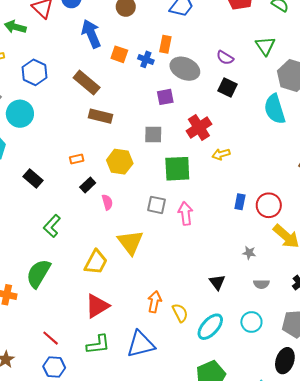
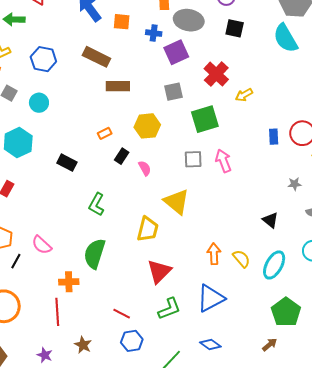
blue cross: (146, 59) -> (154, 33), moved
purple square: (165, 97) -> (176, 52), size x1.4
cyan circle: (20, 114) -> (39, 103), size x0.7

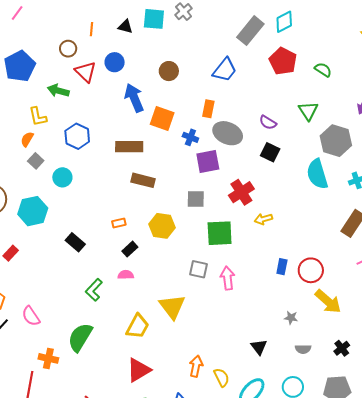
orange square: (122, 22) -> (162, 119), size x1.4
brown rectangle: (96, 57) -> (129, 147), turned -40
pink semicircle: (145, 168) -> (126, 275), moved, turned -77

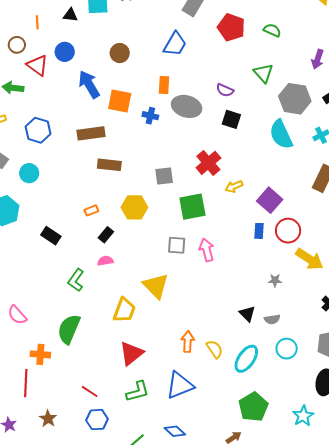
purple square: (208, 161) -> (270, 200), moved, turned -30
gray semicircle: (303, 349) -> (272, 319), moved

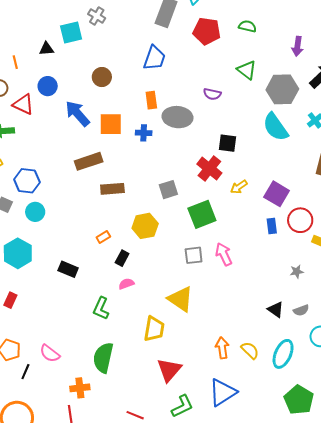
black square: (231, 119) -> (227, 143), moved
blue hexagon: (38, 130) -> (27, 181), moved

